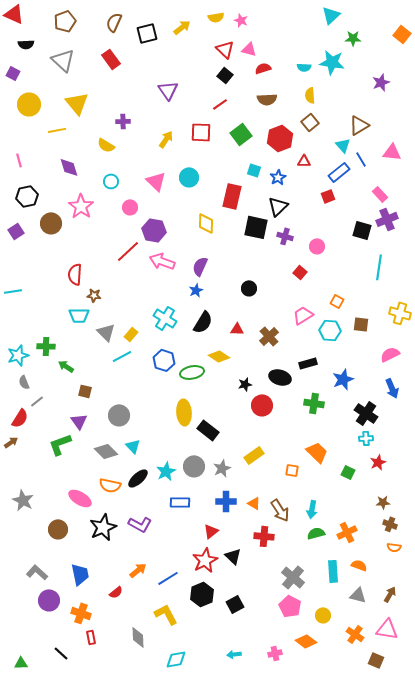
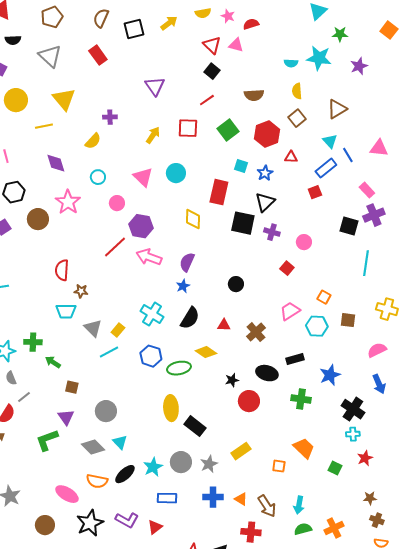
red semicircle: (263, 68) -> (251, 24), moved
purple star: (381, 82) -> (359, 66), moved
brown triangle: (359, 125) -> (337, 109), moved
yellow semicircle: (106, 145) -> (93, 141), turned -78
red triangle: (211, 531) -> (155, 527), moved

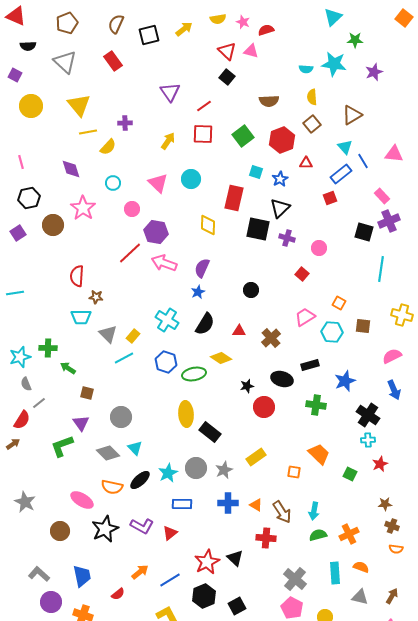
orange square: (389, 30) -> (404, 18), moved
red line: (207, 100) -> (204, 106), moved
yellow line: (44, 126) -> (88, 132), moved

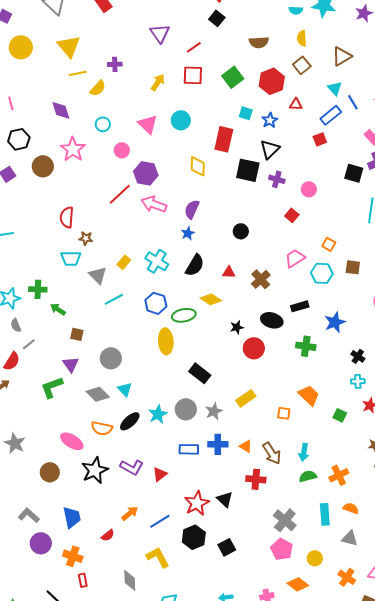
yellow rectangle: (133, 336) -> (124, 262), moved
yellow ellipse: (186, 414) -> (166, 341), moved
black cross: (368, 415) -> (358, 356), size x0.6
blue rectangle: (182, 504) -> (189, 449), moved

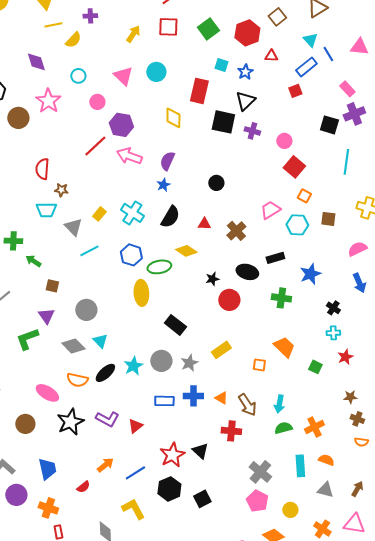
red square: (292, 215) -> (294, 167), moved, size x1.5

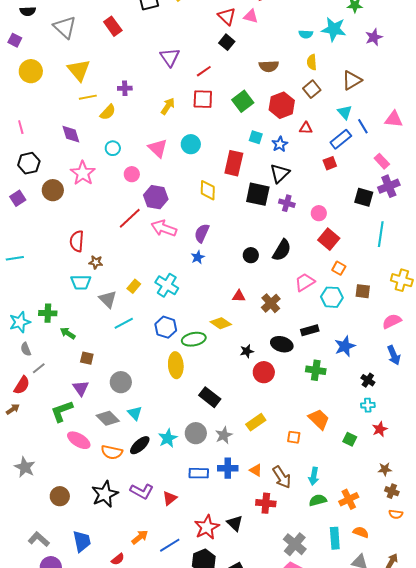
black semicircle: (170, 217) -> (282, 250), moved
pink ellipse: (47, 393) -> (79, 440), moved

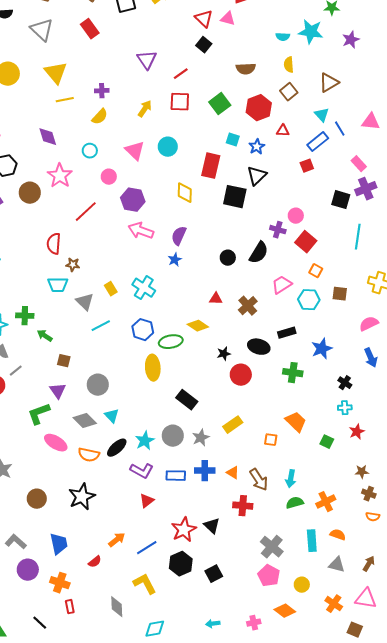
yellow semicircle: (108, 112) -> (100, 117), moved
purple cross: (287, 203) -> (278, 230), moved
red line: (130, 218) -> (86, 212), moved
yellow rectangle: (134, 286) -> (111, 289), turned -72
purple L-shape: (142, 491) -> (142, 471), moved

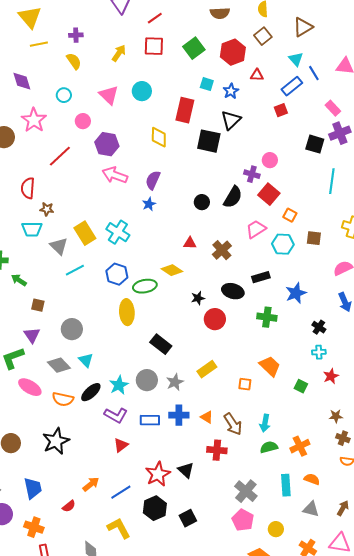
yellow semicircle: (100, 117) -> (74, 61), turned -78
red square: (306, 242) -> (269, 194), moved
yellow rectangle: (111, 289) -> (85, 233), size x1.6

